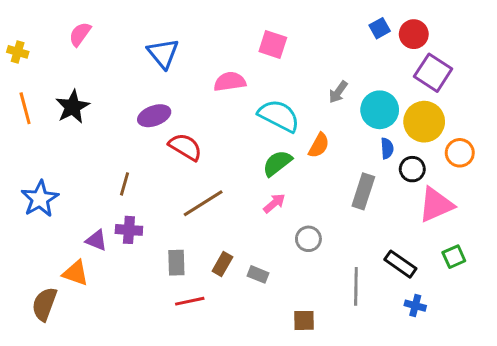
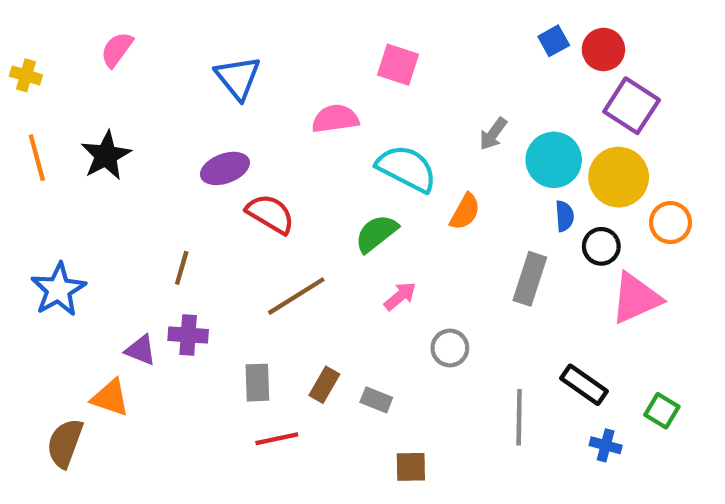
green semicircle: (277, 163) -> (376, 233), moved
green square: (454, 257) -> (662, 411), moved, turned -35
brown square: (304, 320) -> (411, 467), moved

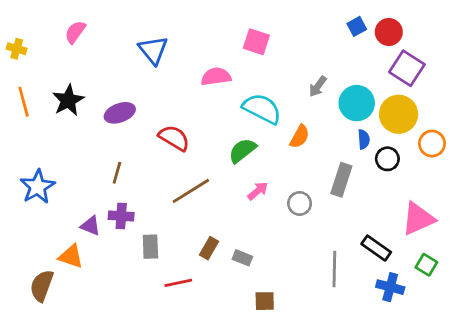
purple ellipse: (225, 168) -> (120, 113), moved
pink triangle: (636, 298) -> (418, 219), moved
gray circle: (450, 348) -> (300, 203), moved
gray rectangle: (257, 383) -> (150, 247), moved
blue cross: (606, 445) -> (390, 287), size x1.4

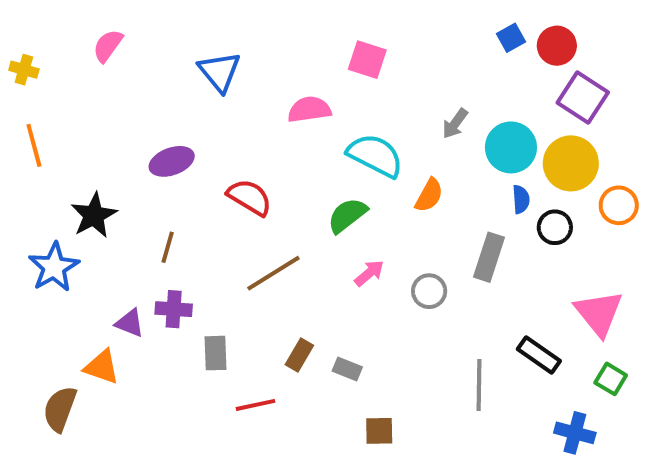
black star: (68, 100) -> (94, 215), moved
pink triangle: (418, 219) -> (599, 313), turned -45
blue cross: (390, 287) -> (575, 433), moved

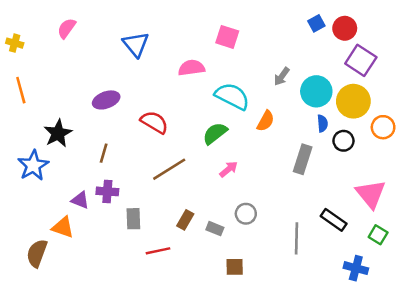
gray circle: (429, 291) -> (246, 214), moved

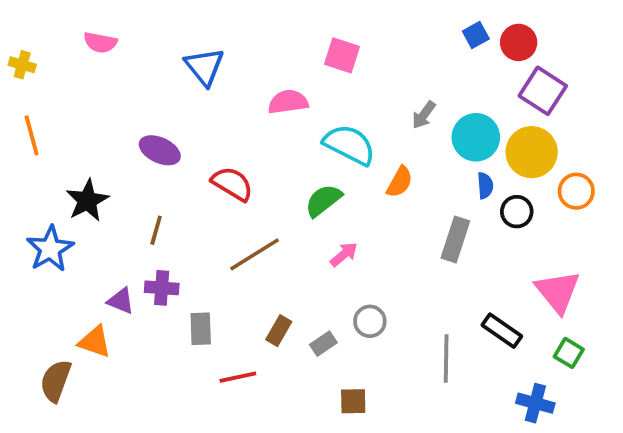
pink semicircle: (67, 28) -> (100, 42), turned -115
purple ellipse: (106, 100) -> (160, 150), turned 45
gray rectangle: (215, 229) -> (323, 344), turned -56

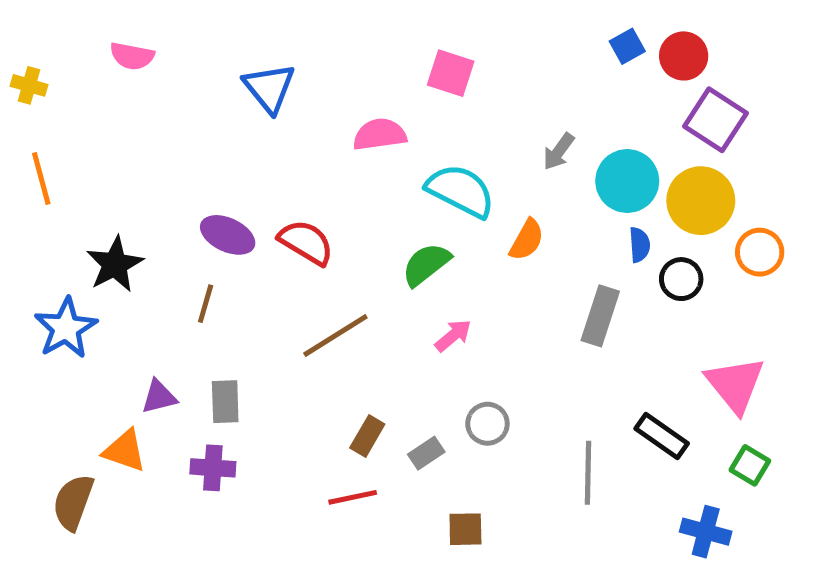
purple ellipse: (160, 150) -> (228, 235), moved
purple cross: (162, 288) -> (213, 468), moved
purple triangle: (121, 301) -> (159, 397), turned -36
gray rectangle: (201, 329) -> (225, 402), moved
red line: (238, 377) -> (353, 497), moved

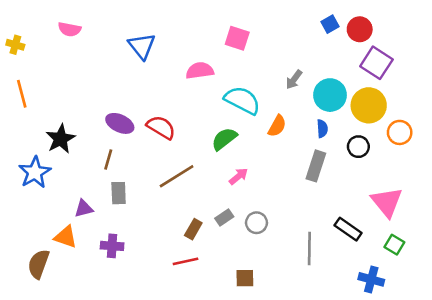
blue semicircle: (639, 245) -> (322, 129), moved
gray rectangle: (225, 402) -> (119, 193), moved
gray rectangle: (426, 453) -> (224, 218), moved

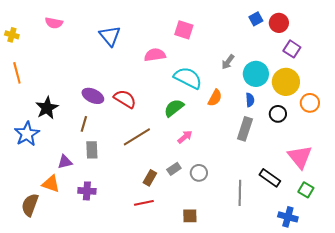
purple square: (376, 63) -> (292, 49), size x0.7

